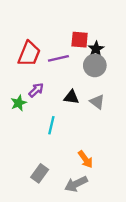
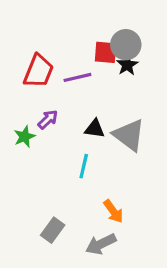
gray circle: (95, 65) -> (126, 45), moved
gray triangle: (97, 102) -> (129, 135), size x1.6
cyan line: (51, 125) -> (84, 166), moved

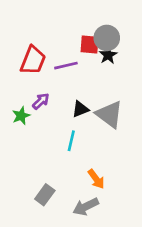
black triangle: (95, 129) -> (80, 109), turned -30

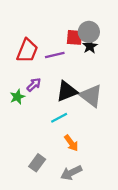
black triangle: (80, 109) -> (67, 91), size x1.5
cyan line: (71, 141) -> (59, 118), turned 49
orange arrow: (96, 179) -> (71, 143), moved

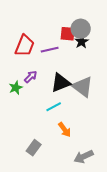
gray arrow: (71, 173) -> (84, 157), moved

